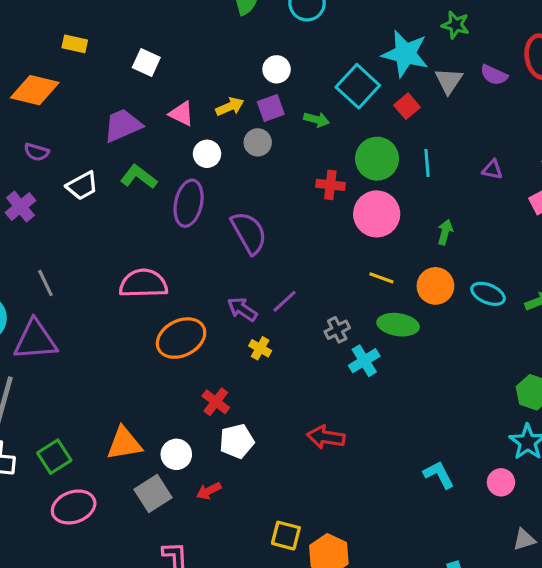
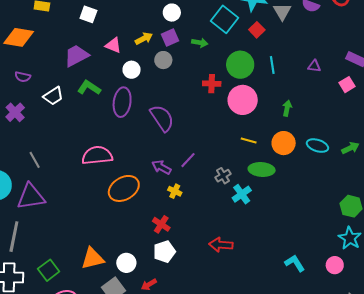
red cross: (216, 402) -> (161, 224), moved

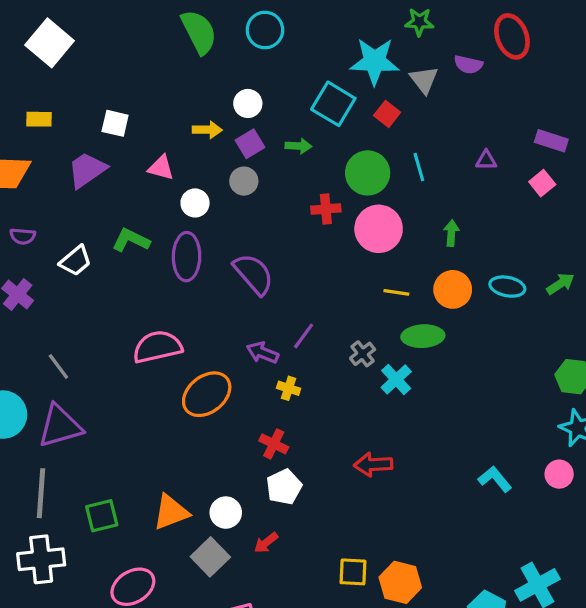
yellow arrow: (144, 39) -> (207, 130), moved, turned 36
purple trapezoid: (76, 56) -> (87, 170), moved
green square: (49, 270) -> (102, 516), moved, turned 30

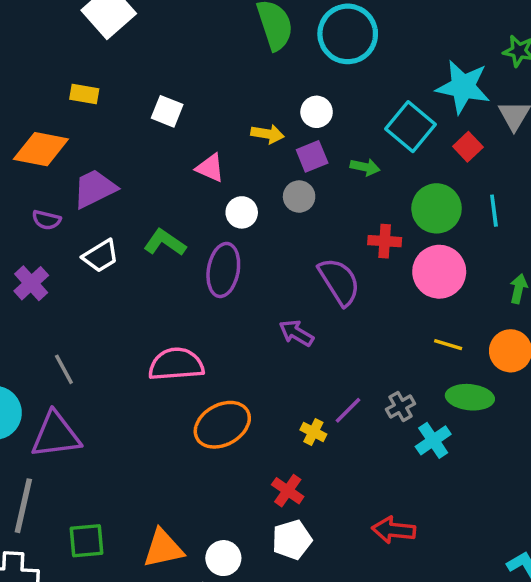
cyan circle: (265, 30) -> (348, 34), size x1.4
purple trapezoid: (87, 170) -> (95, 189), moved
purple semicircle: (254, 274) -> (339, 282), moved
purple line: (304, 336) -> (348, 410), moved
purple arrow: (263, 353) -> (296, 333), moved

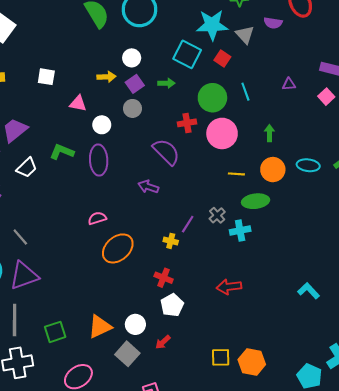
pink semicircle: (176, 364) -> (97, 218), moved, size x0.6
cyan cross: (433, 440) -> (240, 230), turned 36

